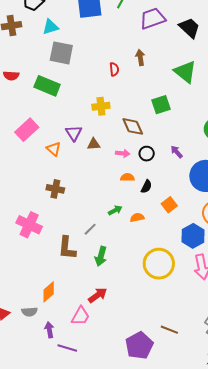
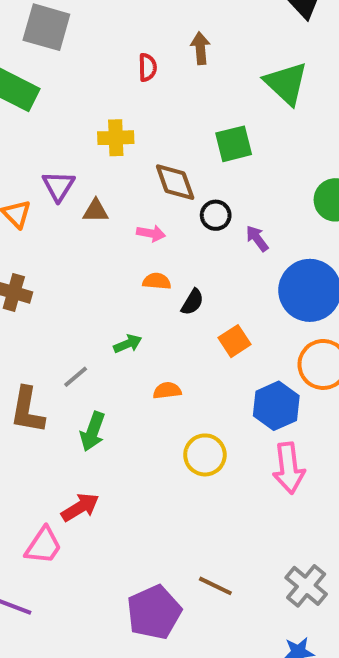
black circle: (147, 154) -> (216, 215), moved
orange semicircle: (137, 217) -> (167, 391), moved
yellow circle: (159, 264) -> (205, 455), size x0.7

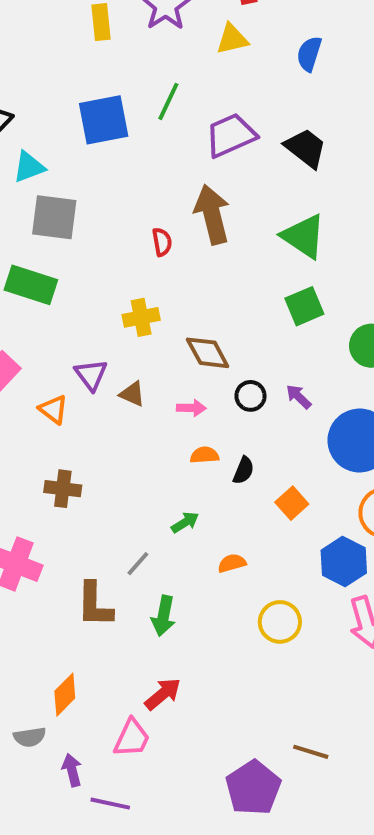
brown arrow: (200, 48) -> (212, 214), size x1.8
green square: (234, 144) -> (304, 306), moved
brown triangle: (96, 211) -> (132, 394), turned 32
black circle: (216, 215) -> (250, 396), moved

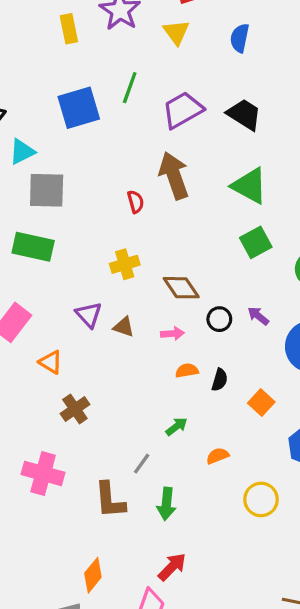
yellow triangle: (232, 39) -> (176, 32), turned -48
orange triangle: (53, 409) -> (51, 362), moved
brown cross: (63, 489) -> (75, 409), turned -36

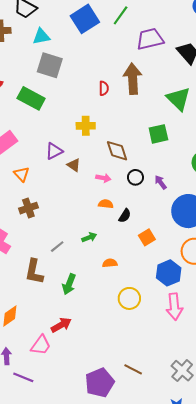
blue square: (79, 108) -> (85, 19), turned -32
green square: (256, 242) -> (158, 134), moved
purple triangle: (89, 315) -> (54, 151), turned 30
gray line: (142, 464) -> (57, 247), moved

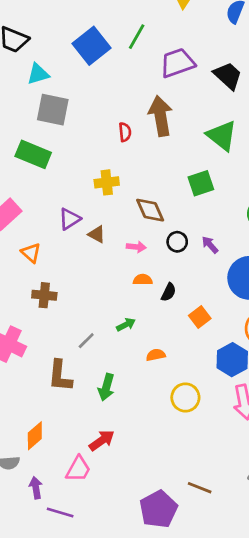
brown cross: (28, 208) -> (44, 295), turned 30

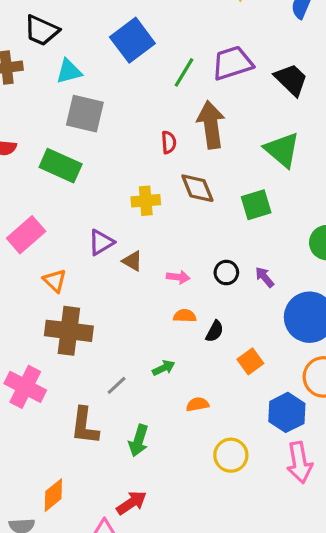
green line: (137, 37) -> (184, 72), moved
brown diamond: (150, 210) -> (197, 188), moved
brown cross: (44, 295) -> (69, 331), size x1.6

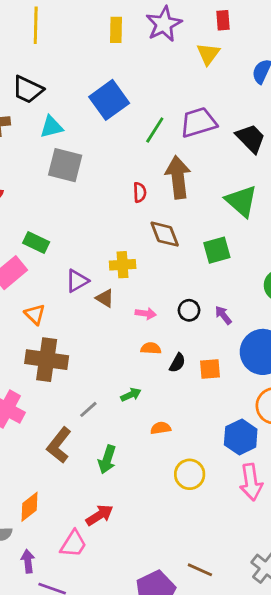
green rectangle: (61, 166) -> (36, 242), moved, size x0.7
yellow cross: (146, 201) -> (123, 265), moved
orange square: (250, 361) -> (210, 369), moved, turned 30
brown L-shape: (85, 426) -> (59, 445), turned 30

